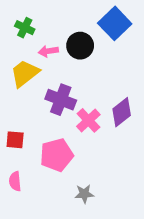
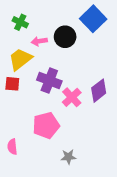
red square: (15, 140) -> (12, 84), moved

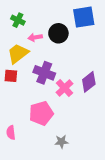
blue square: (93, 19) -> (84, 17), turned 35

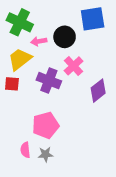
green cross: (18, 20) -> (20, 22), size x1.6
pink cross: (65, 88) -> (74, 66), moved
pink semicircle: (11, 133) -> (25, 150), moved
gray star: (61, 142) -> (46, 154), moved

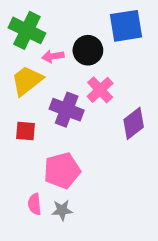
red square: (12, 84) -> (25, 131), moved

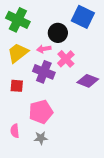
blue square: (126, 26) -> (83, 17), turned 35
pink arrow: (53, 56) -> (44, 49), moved
purple diamond: (134, 123) -> (88, 81), turned 60
pink semicircle: (35, 204) -> (15, 131), moved

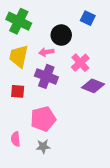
blue square: (83, 17) -> (88, 18), size x0.6
yellow trapezoid: (18, 53) -> (19, 56), turned -40
pink cross: (66, 59) -> (80, 63), moved

